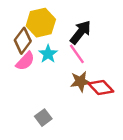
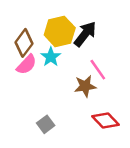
yellow hexagon: (41, 23) -> (60, 31), moved
pink line: (77, 54) -> (98, 70), moved
red diamond: (101, 87) -> (105, 121), moved

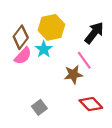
black arrow: (85, 34) -> (94, 33), moved

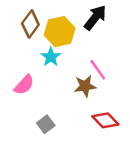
black arrow: (94, 33) -> (95, 18), moved
brown diamond: (21, 37) -> (30, 24), moved
pink semicircle: (23, 56) -> (24, 85), moved

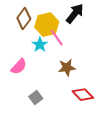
pink line: (98, 70) -> (57, 38), moved

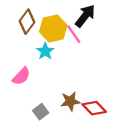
pink line: (57, 38) -> (74, 34), moved
brown star: (67, 68) -> (70, 101), moved

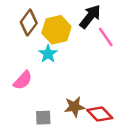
pink line: (74, 34) -> (106, 37), moved
gray square: (41, 112) -> (43, 118), turned 35

